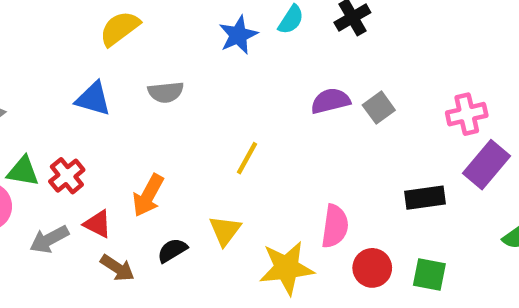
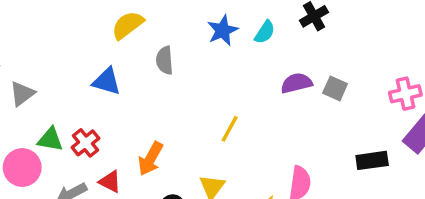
cyan semicircle: (291, 20) -> (265, 32), moved
gray semicircle: (166, 92) -> (165, 60), moved, turned 92
gray square: (379, 108) -> (335, 88), turned -30

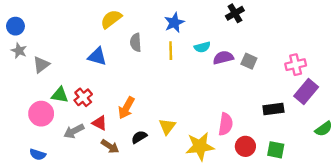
cyan semicircle: (265, 32) -> (202, 47), moved, turned 42
yellow line: (230, 129) -> (171, 51), moved, turned -30

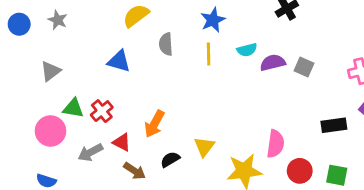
gray star: (19, 51) -> (58, 20), moved

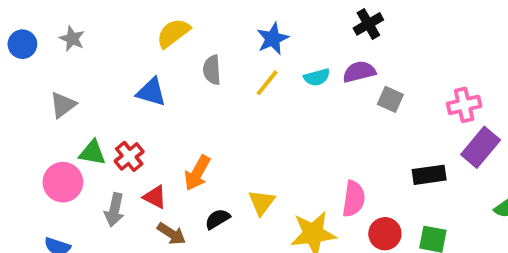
yellow line: (209, 54) -> (267, 83), turned 40
purple semicircle: (273, 63) -> (359, 72), moved
gray arrow: (90, 152) -> (114, 210), turned -50

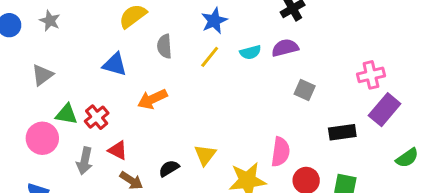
gray square: (390, 99) -> (305, 90), moved
orange arrow: (197, 173) -> (152, 99), moved, turned 36

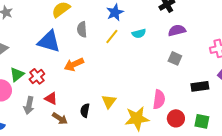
purple semicircle: (285, 48) -> (177, 30), moved
blue triangle: (115, 64) -> (49, 41), size x1.4
green triangle: (66, 114) -> (17, 74), turned -49
black semicircle: (169, 168) -> (85, 110), turned -48

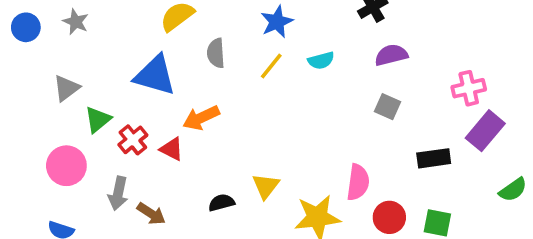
green triangle: (17, 74) -> (98, 120), moved
red triangle: (51, 98) -> (172, 149), moved
black semicircle: (85, 110) -> (221, 203), turned 64
brown arrow: (60, 118) -> (151, 214), moved

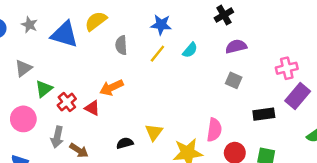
blue star: (277, 22) -> (161, 25), turned 30
cyan semicircle: (321, 61) -> (190, 50), turned -35
blue triangle: (155, 75) -> (64, 34), moved

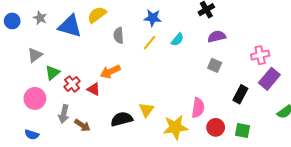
black rectangle: (264, 114) -> (240, 94), turned -54
black semicircle: (125, 143) -> (122, 119), size x1.5

